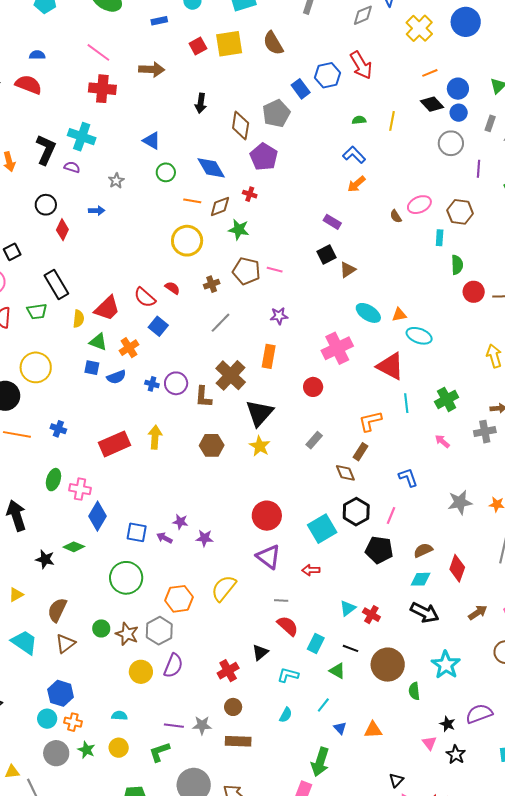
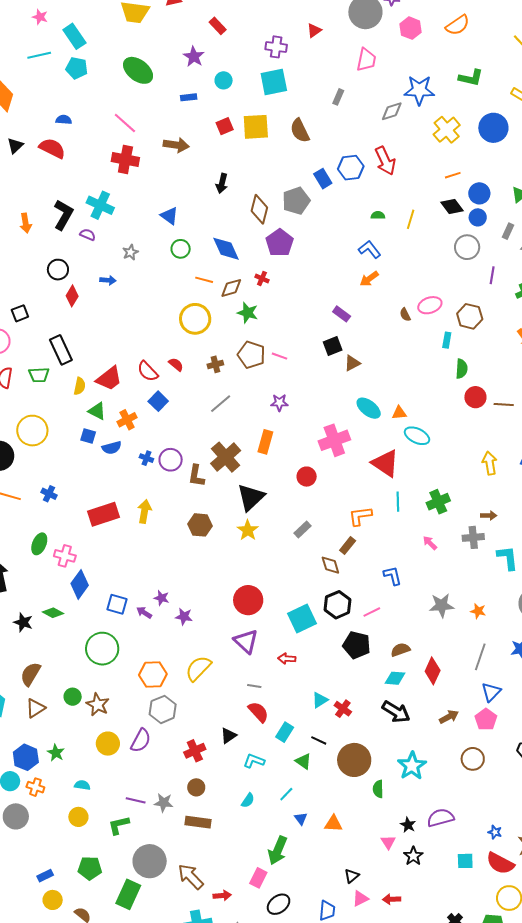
pink line: (391, 515) -> (372, 612), turned 36
gray hexagon: (159, 631) -> (163, 709), moved
green star: (86, 750) -> (56, 753), moved

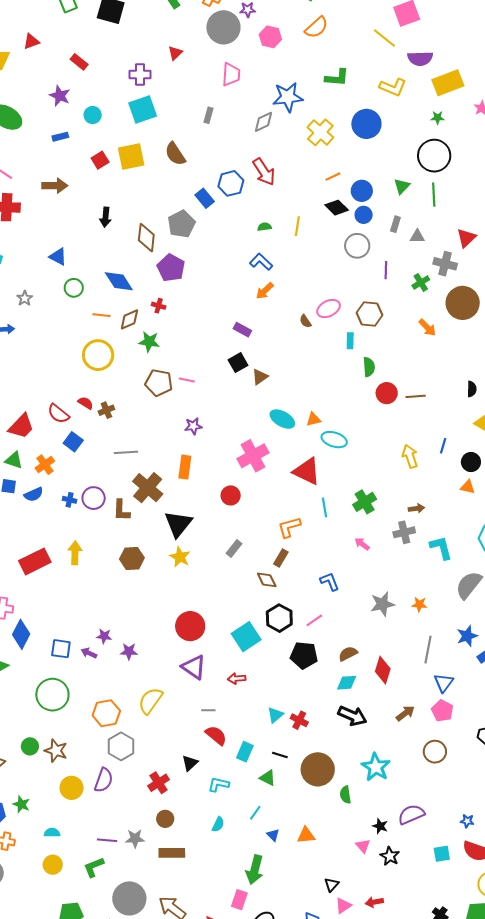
brown cross: (215, 364) -> (106, 410), moved
gray line: (221, 404) -> (126, 452), moved, turned 45

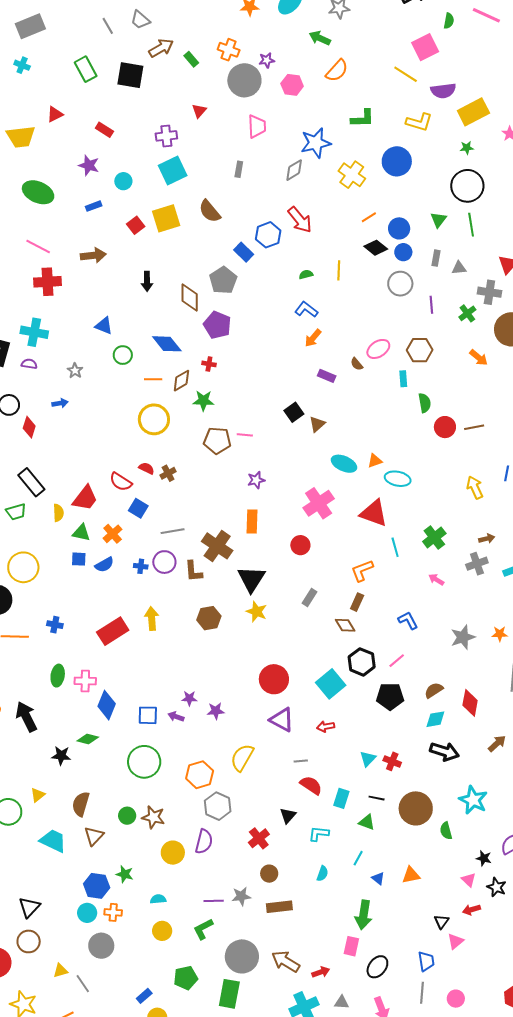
purple rectangle: (242, 330) -> (327, 376), moved
gray line: (126, 452) -> (173, 531), moved
red arrow: (374, 902) -> (472, 910), moved

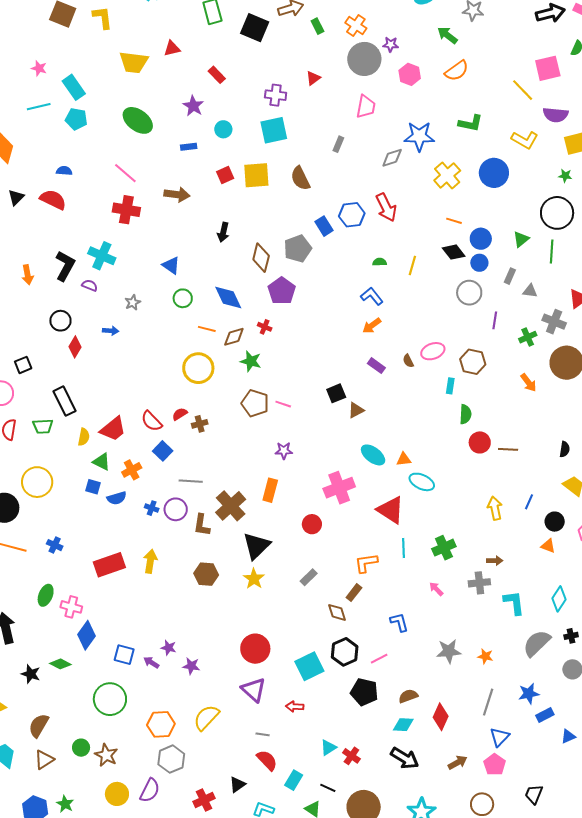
orange line: (369, 217) -> (454, 221), turned 35
red semicircle: (147, 468) -> (180, 414), turned -70

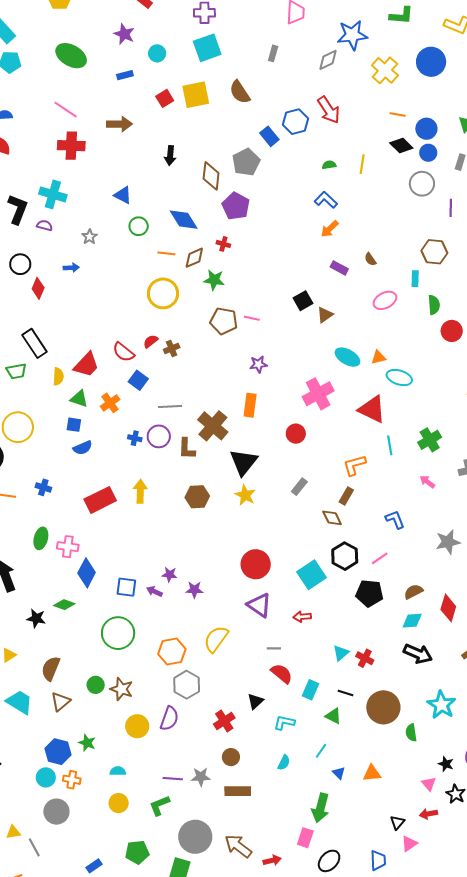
pink ellipse: (433, 351) -> (385, 300), moved
blue semicircle: (117, 498) -> (83, 448), moved

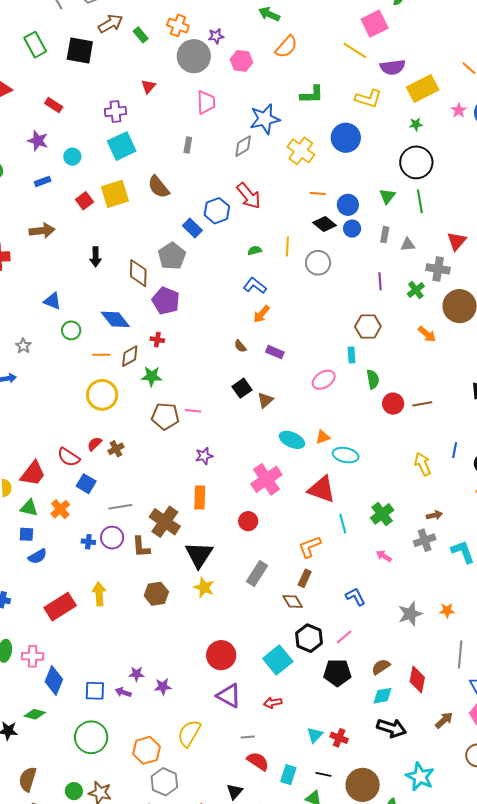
gray circle: (422, 184) -> (318, 263), moved
brown semicircle: (370, 259) -> (240, 346), moved
gray rectangle: (299, 487) -> (257, 574), size x1.4

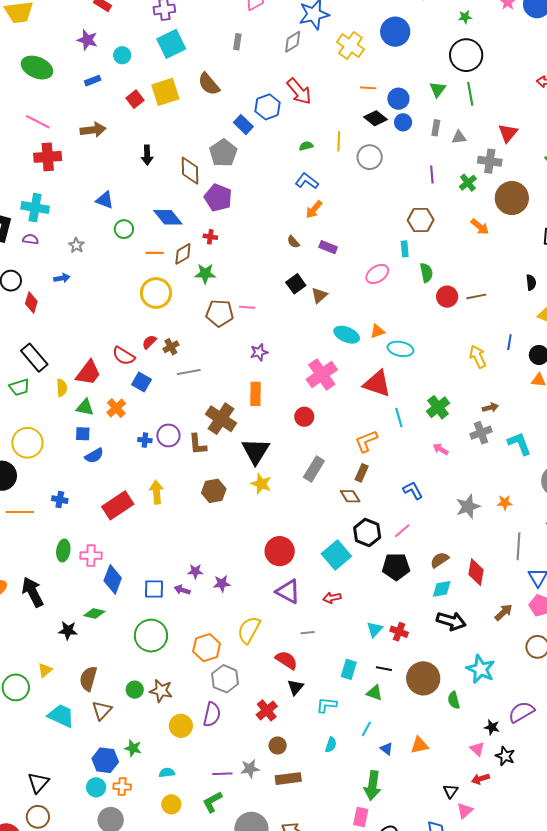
gray line: (120, 507) -> (189, 372), moved
red semicircle: (258, 761) -> (286, 660), moved

